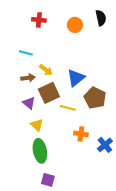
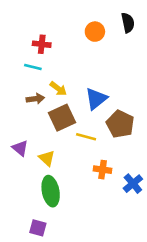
red cross: (39, 20) -> (42, 44), moved
purple triangle: (29, 103) -> (20, 148), moved
purple square: (48, 180) -> (38, 228), moved

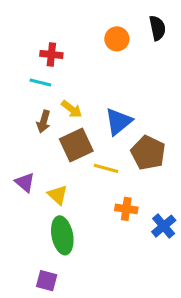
brown arrow: (35, 99) -> (44, 122), turned 114

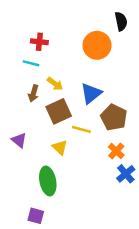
orange circle: (117, 39) -> (97, 45), moved, size x1.5
yellow triangle: (58, 195) -> (60, 147), moved
orange cross: (126, 209) -> (116, 151), moved, turned 35

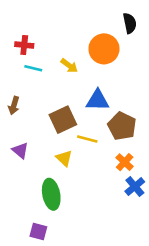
red cross: (39, 42) -> (24, 45), moved
yellow arrow: (55, 84) -> (69, 66), moved
brown arrow: (33, 93) -> (14, 105), moved
blue triangle: (91, 93) -> (98, 100), turned 40

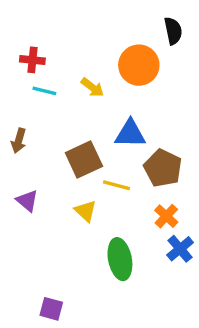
green ellipse: (51, 194) -> (120, 259), moved

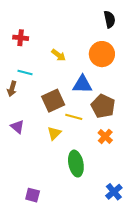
orange circle: (139, 65) -> (102, 54), moved
cyan line: (44, 91) -> (25, 72), moved
yellow triangle: (86, 211) -> (54, 133), turned 32
blue cross: (180, 249) -> (114, 192), moved

